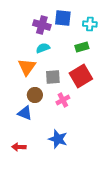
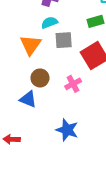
gray square: (53, 77) -> (64, 40), moved
red arrow: (19, 147) -> (12, 139), moved

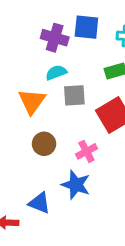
blue triangle: (28, 99) -> (39, 203), moved
blue star: (67, 130) -> (76, 185), moved

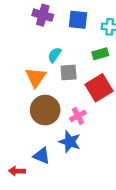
purple cross: (55, 38) -> (43, 15), moved
cyan semicircle: (56, 73) -> (54, 55), turned -35
brown circle: (44, 144) -> (45, 110), size x1.6

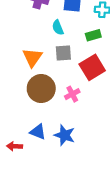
cyan semicircle: (54, 55) -> (58, 27), moved, turned -56
blue star: (70, 142) -> (64, 135), moved

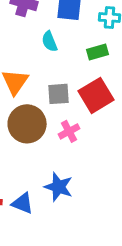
gray square: (63, 53) -> (59, 94), moved
blue triangle: (38, 132) -> (23, 203), moved

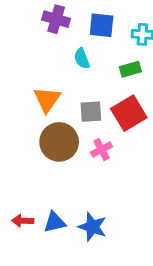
blue star: (59, 187) -> (92, 227), moved
blue triangle: (23, 203) -> (55, 222), turned -35

